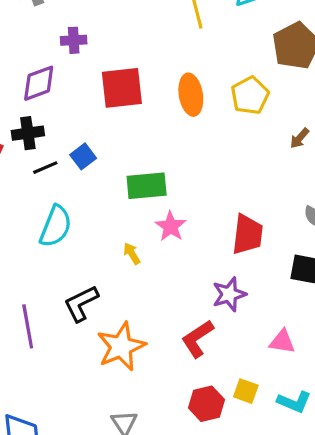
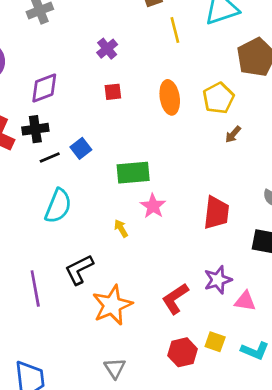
purple cross: (74, 40) -> (107, 49), moved, turned -36
red square: (122, 88) -> (113, 92), size x0.5
brown arrow: (300, 138) -> (233, 134), moved
purple star: (229, 294) -> (218, 280), moved

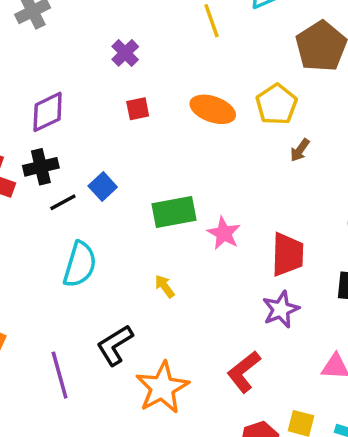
orange ellipse: (170, 97) -> (213, 109), turned -56
pink star: (153, 206) -> (224, 233), moved
purple star: (218, 280) -> (281, 309), moved

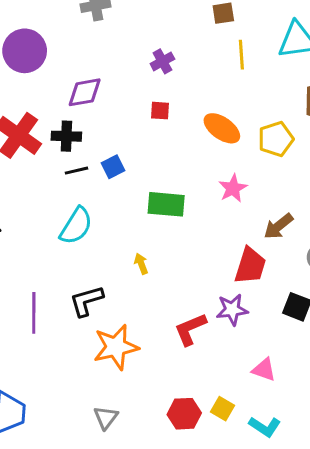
brown arrow: (300, 150) -> (278, 226), moved, size x1.5
pink star: (224, 233) -> (233, 188), moved
red L-shape: (244, 372) -> (190, 329), moved

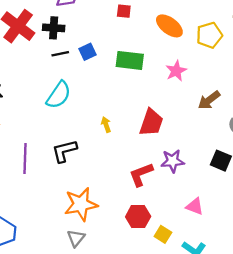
green rectangle: (166, 204) -> (130, 60), moved
red trapezoid: (250, 266) -> (151, 122), moved
orange star: (116, 347) -> (81, 204), moved
red hexagon: (184, 414) -> (138, 217), moved

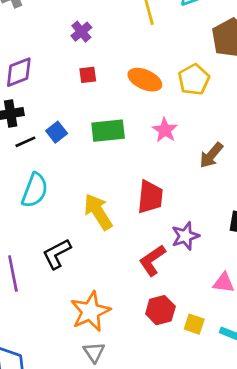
yellow arrow: (106, 125) -> (98, 212), size x2.0

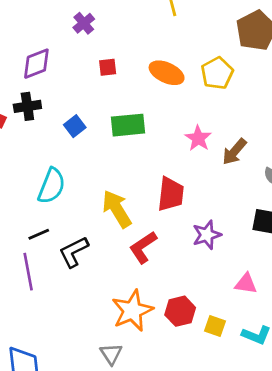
purple cross: (81, 32) -> (84, 23), moved
pink star: (165, 130) -> (198, 138), moved
black line: (25, 142) -> (39, 234), moved
red L-shape: (152, 260) -> (143, 247), moved
orange star: (90, 311) -> (132, 311), moved

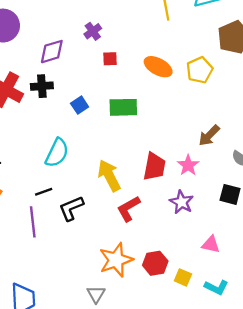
purple cross: (84, 23) -> (93, 31), moved
pink star: (198, 138) -> (188, 165), moved
purple star: (207, 235) -> (182, 202), turned -30

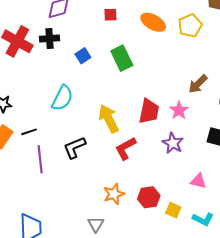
green rectangle: (123, 107) -> (122, 58), turned 65
black line: (44, 192) -> (29, 132), moved
orange star: (116, 260) -> (114, 194), size x0.7

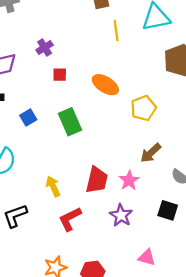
yellow pentagon: (190, 26) -> (143, 108), moved
yellow arrow: (109, 119) -> (53, 186), size x0.7

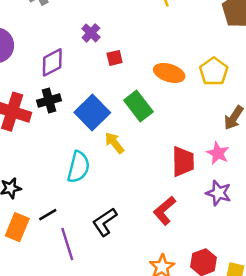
orange ellipse: (105, 85) -> (169, 73), moved
blue square: (28, 117) -> (92, 113), size x1.8
yellow arrow: (53, 186) -> (114, 143), moved

